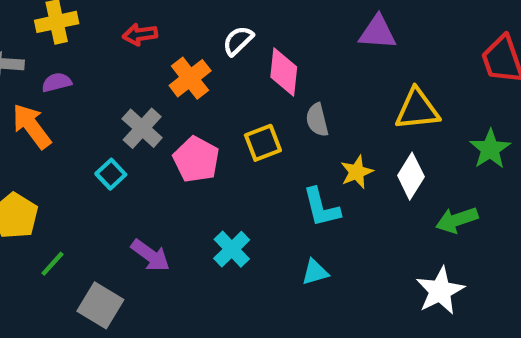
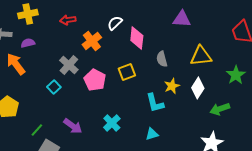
gray semicircle: (317, 120) -> (162, 59), moved
green line: (52, 264) -> (37, 130), moved

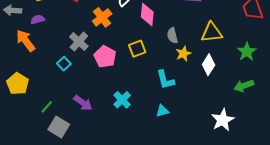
yellow star: (172, 86) -> (183, 54), moved
green arrow: (220, 109) -> (244, 86), moved

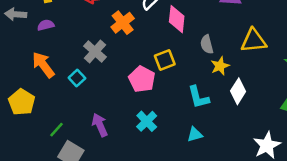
orange arrow: (26, 41) -> (43, 65), moved
pink pentagon: (105, 57) -> (142, 79), moved
white diamond: (209, 65) -> (238, 91), moved
purple arrow: (83, 103) -> (100, 125), turned -150

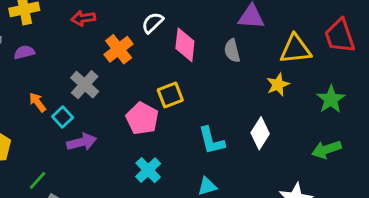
yellow triangle: (254, 41) -> (296, 49), moved
gray semicircle: (207, 44) -> (232, 51), moved
orange arrow: (43, 65) -> (38, 102), moved, size x0.6
yellow star: (220, 66) -> (278, 85), moved
purple arrow: (100, 125) -> (82, 142), moved, turned 100

